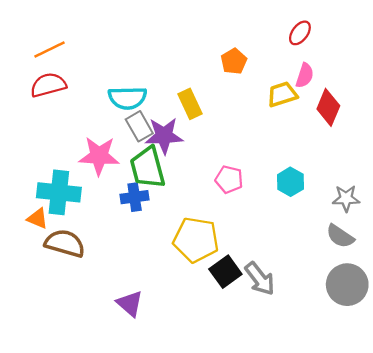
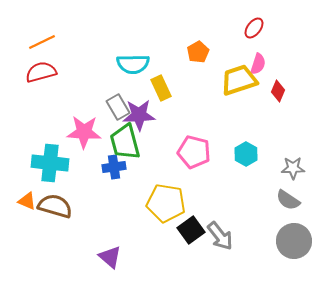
yellow trapezoid: (282, 94) -> (239, 80), size x1.4
cyan semicircle: (127, 98) -> (133, 64), moved
red diamond: (328, 107) -> (278, 91), size x0.7
pink pentagon: (229, 179) -> (194, 152), size x1.4
orange triangle: (38, 218) -> (27, 201), moved

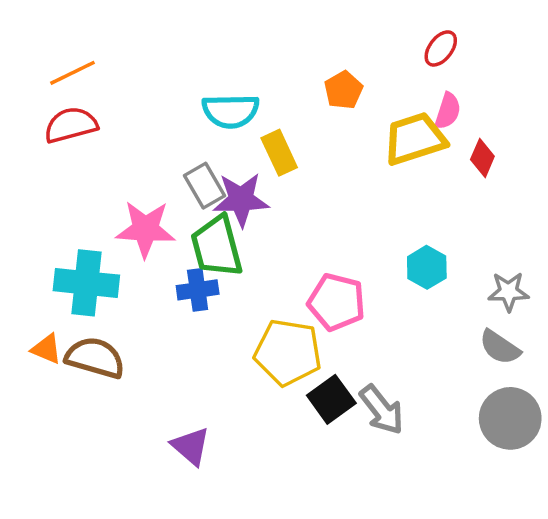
pink pentagon: (194, 152) -> (337, 302), moved

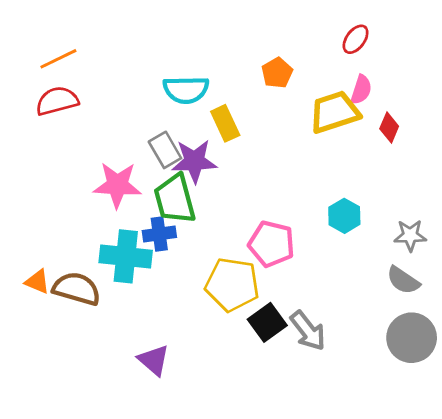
cyan cross: (86, 283) -> (126, 256), moved

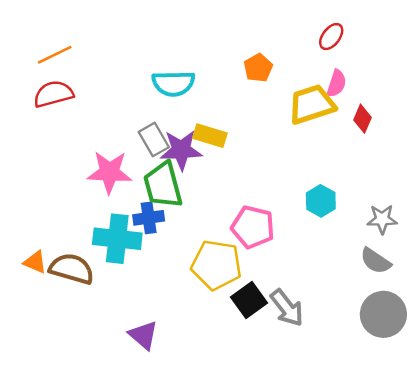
yellow rectangle: (225, 123) -> (210, 136), moved, turned -48

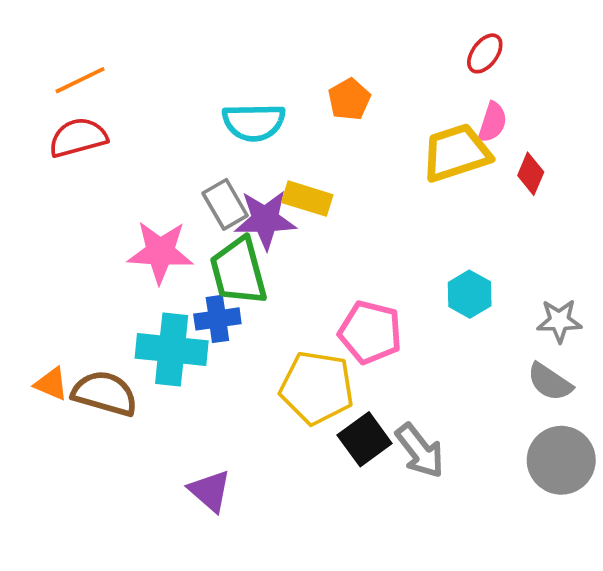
orange pentagon: (258, 68) -> (349, 99), moved

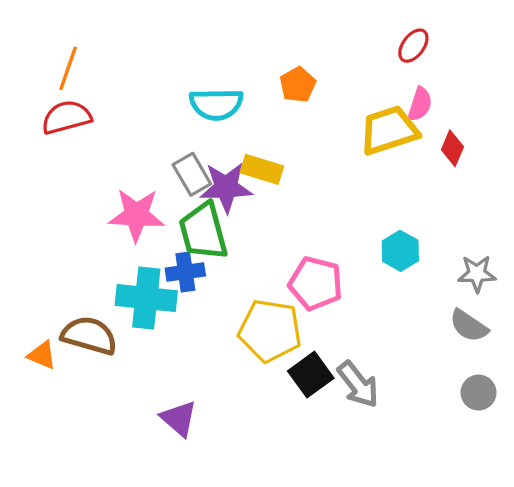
orange line: (80, 80) -> (68, 68), turned -45
orange triangle: (51, 384) -> (42, 355), moved
gray circle: (561, 460) -> (479, 393), size x0.6

